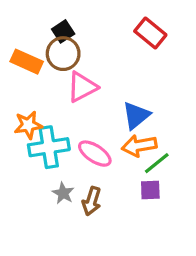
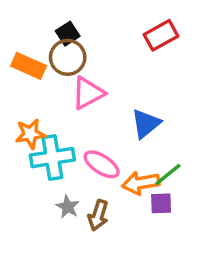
red rectangle: (150, 33) -> (161, 35), turned -68
orange arrow: (139, 146) -> (141, 183), moved

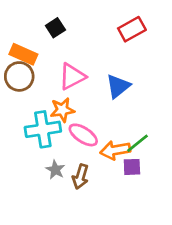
brown circle: (68, 57) -> (19, 76), moved
blue triangle: (146, 124) -> (118, 86), moved
orange star: (30, 134) -> (62, 110), moved

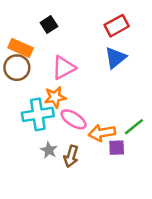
blue triangle: (118, 86) -> (115, 58), moved
green line: (137, 143) -> (134, 127), moved

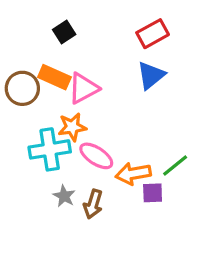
orange rectangle: (21, 48) -> (54, 77), moved

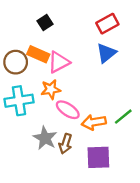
cyan cross: (50, 149) -> (19, 101), moved
purple square: (153, 193) -> (98, 157), moved, size x1.6
gray star: (64, 196) -> (45, 138), size x1.5

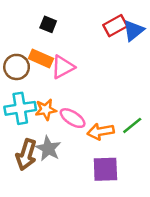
black square: (45, 22) -> (48, 24), turned -35
blue triangle: (106, 53) -> (133, 30), moved
orange star: (51, 89) -> (46, 110), moved
brown arrow: (65, 144) -> (26, 155), moved, size x1.4

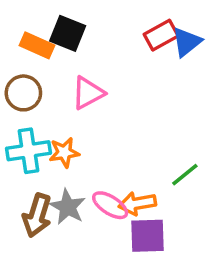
black square: (48, 24) -> (68, 33), size x1.5
orange rectangle: (41, 58) -> (37, 45), moved
pink ellipse: (73, 118) -> (110, 205), moved
orange arrow: (101, 131) -> (137, 203), moved

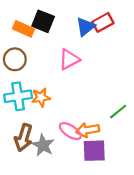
blue triangle: (187, 42) -> (85, 27), moved
pink triangle: (88, 93) -> (69, 59), moved
gray star: (68, 207) -> (43, 145), moved

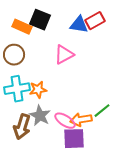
blue triangle: (85, 27) -> (79, 25), turned 48
green line: (118, 112) -> (102, 111), moved
gray star: (43, 145) -> (40, 116), moved
purple square: (94, 151) -> (74, 139), moved

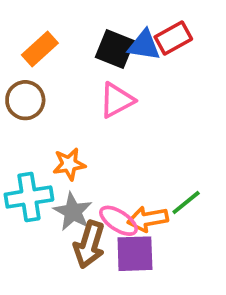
black square: (40, 20) -> (115, 49), moved
orange rectangle: (22, 27) -> (40, 49), turned -66
cyan cross: (17, 89) -> (29, 197), moved
brown arrow: (22, 127) -> (89, 245), moved

